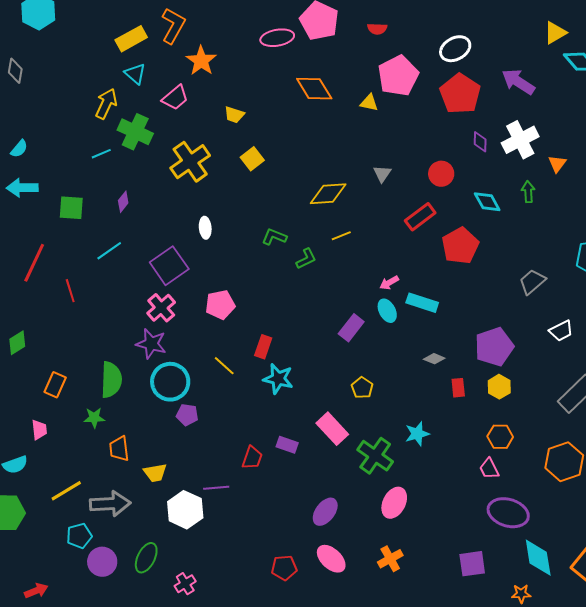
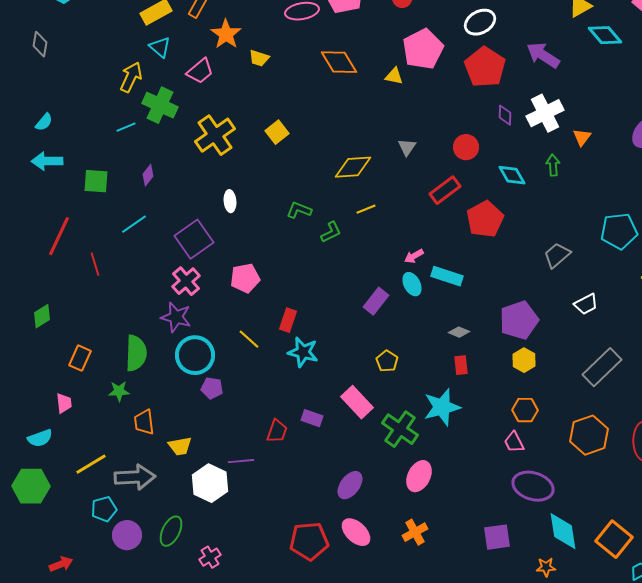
yellow trapezoid: (234, 115) -> (259, 58), moved
red rectangle: (458, 388) -> (461, 365), moved
cyan star: (417, 434) -> (442, 407), size x1.5
red pentagon: (284, 568) -> (309, 541), size x1.5

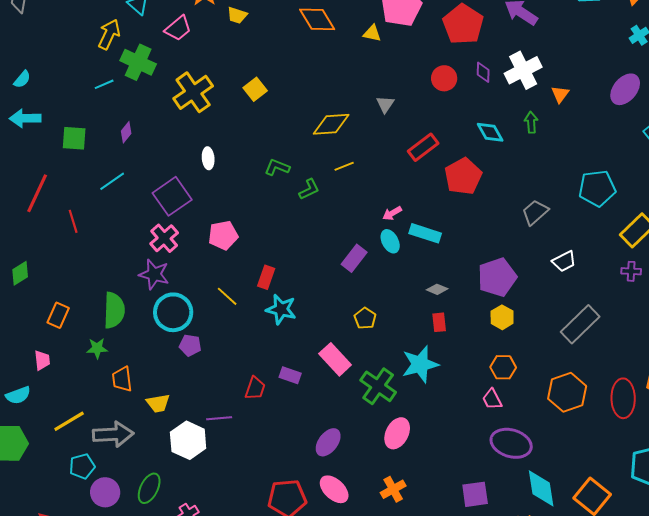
red circle: (466, 147) -> (444, 78), moved

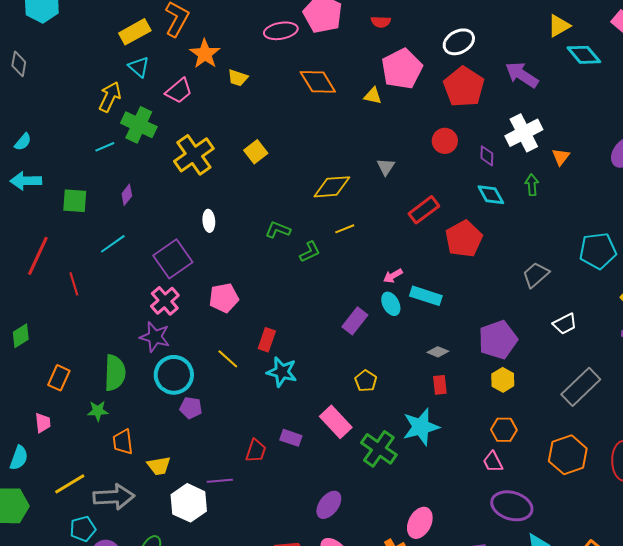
purple diamond: (483, 72) -> (487, 156), moved
cyan semicircle: (18, 395) -> (19, 458), turned -50
pink ellipse: (397, 433) -> (420, 523), moved

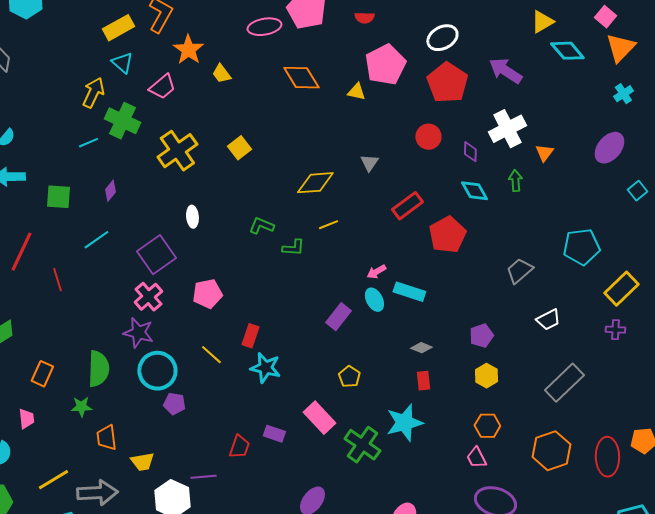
yellow trapezoid: (238, 78) -> (221, 74), turned 35
green L-shape: (310, 252) -> (293, 248), turned 30
purple pentagon: (498, 340) -> (481, 336), size x0.6

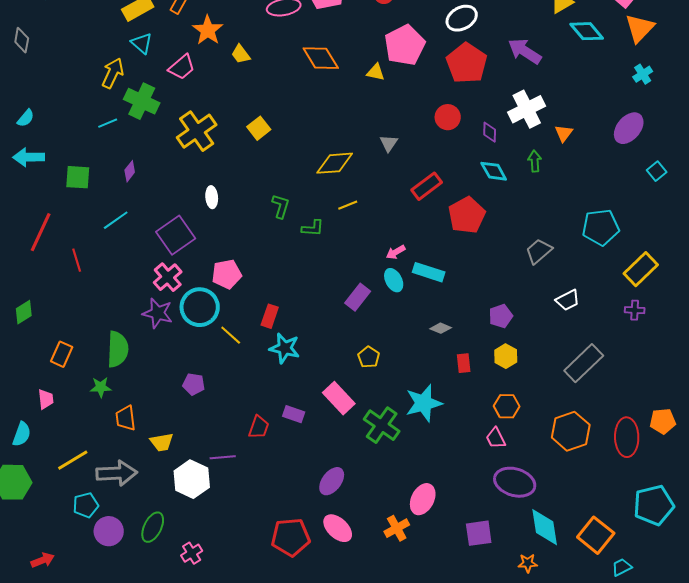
green L-shape: (261, 226) -> (281, 206), turned 85
cyan circle: (157, 371) -> (200, 307), moved
red rectangle: (423, 381) -> (464, 363), moved

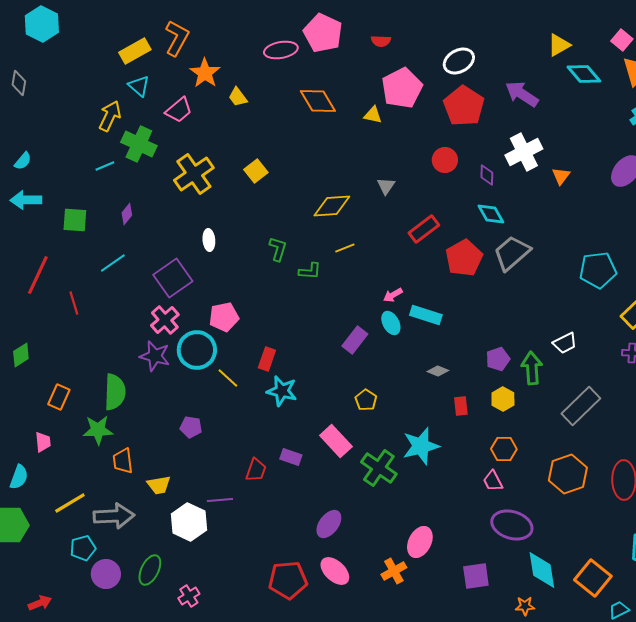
green arrow: (535, 161) -> (532, 368), moved, size x1.5
gray trapezoid: (539, 251) -> (512, 253), moved, size x1.4
green star: (101, 387) -> (98, 430), size x1.4

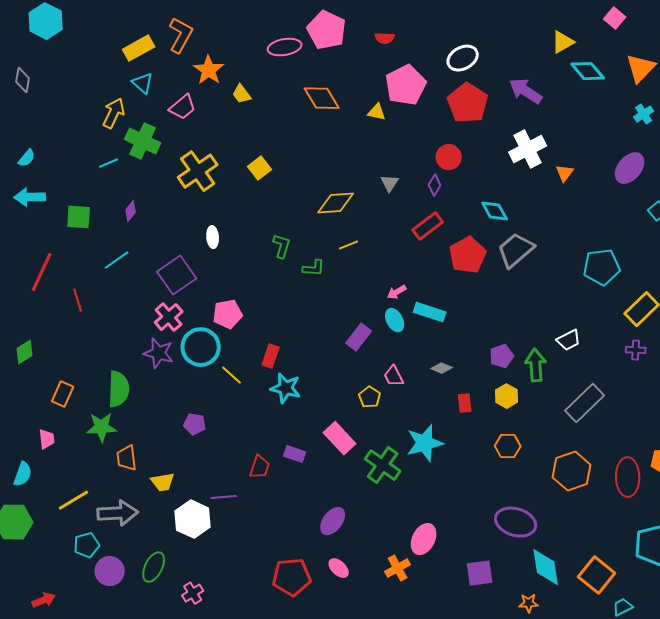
pink square: (622, 40) -> (615, 18), moved
purple diamond: (487, 175) -> (435, 185), moved, turned 30
pink trapezoid: (493, 481) -> (394, 376), moved
pink ellipse: (335, 571) -> (339, 568), size x0.7

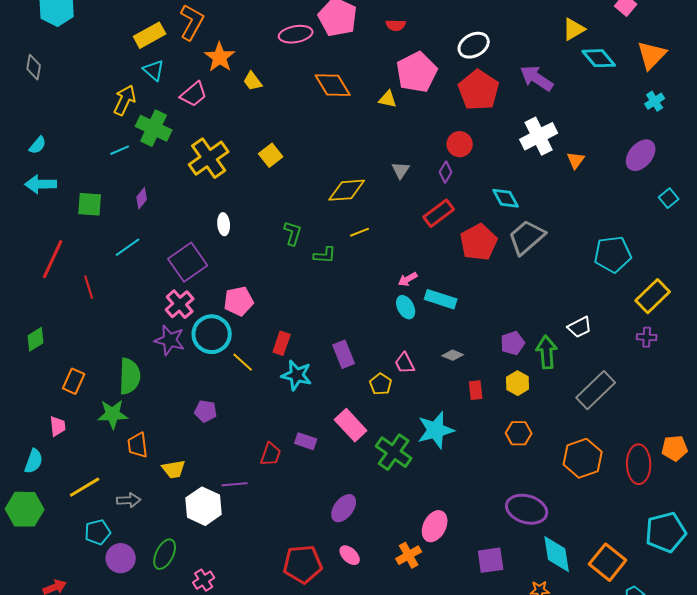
purple rectangle: (359, 337) -> (344, 354), moved, turned -60
gray arrow: (118, 513) -> (129, 500), size x0.6

